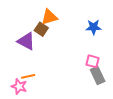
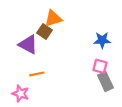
blue star: (94, 27) -> (102, 40), moved
orange line: (28, 76) -> (37, 74), moved

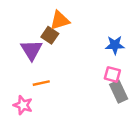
purple triangle: (28, 45) -> (31, 50), turned 30

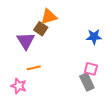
pink square: (112, 74) -> (91, 69), moved
gray rectangle: (119, 92) -> (87, 82), moved

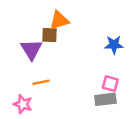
brown square: (41, 29) -> (50, 35), turned -32
gray rectangle: (87, 82) -> (105, 99), turned -72

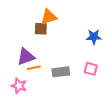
purple triangle: (31, 50) -> (26, 57), moved, turned 42
gray rectangle: (105, 99) -> (61, 72), moved

